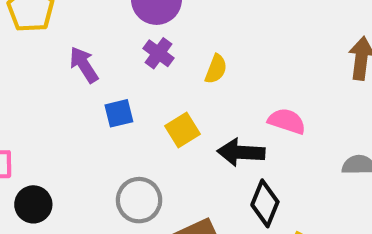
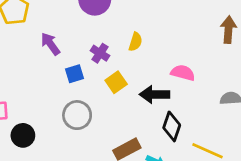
purple cross: (159, 53) -> (100, 53), moved
gray circle: (139, 200) -> (77, 115), moved

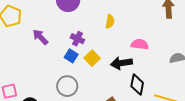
yellow semicircle: (135, 42) -> (110, 21), moved
blue square: (75, 74) -> (71, 56), moved, turned -32

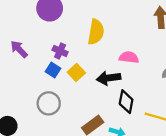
yellow semicircle: (110, 21) -> (96, 32), size x1.6

